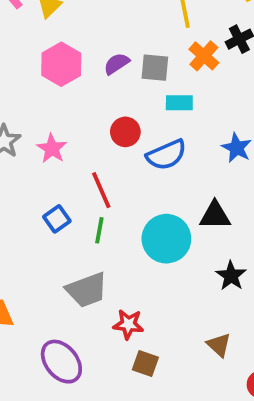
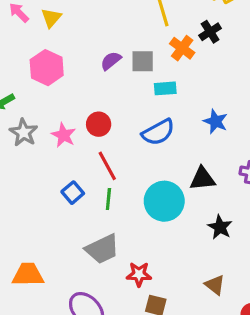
pink hexagon: (61, 64) -> (47, 68), moved
red circle: (125, 132) -> (99, 124), moved

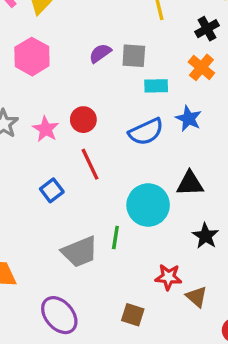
orange cross: (182, 48) -> (201, 67), moved
blue star: (216, 121) -> (189, 119), moved
green line: (108, 199) -> (115, 237), moved
red star: (139, 274) -> (168, 277), moved

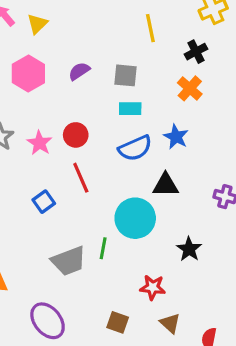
purple semicircle: (100, 53) -> (79, 71), moved
cyan rectangle: (156, 86) -> (130, 109), moved
black triangle: (190, 184) -> (165, 185), moved
brown triangle: (197, 297) -> (170, 323), moved

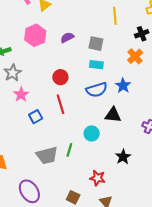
pink star: (39, 143) -> (21, 94), moved
cyan circle: (135, 218) -> (92, 133), size x0.6

